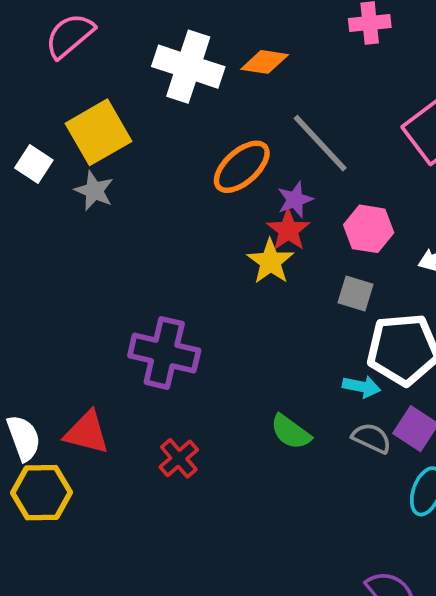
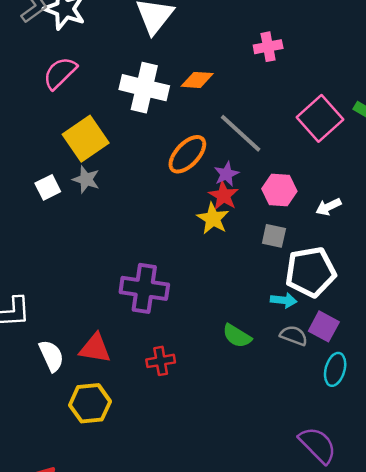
white square: (34, 164) -> (48, 187), moved, turned 35
red cross: (179, 458) -> (161, 361), turned 36
yellow hexagon: (41, 493) -> (90, 403), moved

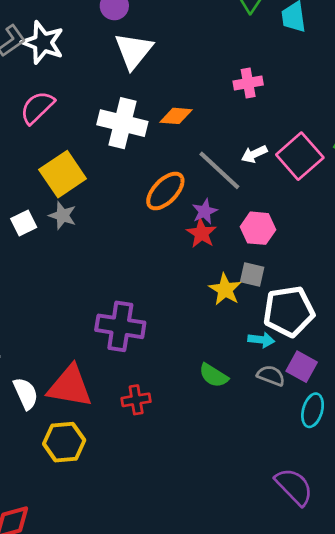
white arrow: (328, 207) -> (254, 154), moved
yellow star: (213, 219) -> (225, 290), moved
red triangle: (95, 348) -> (70, 386), size x1.4

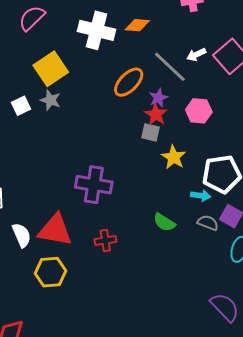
gray square: (252, 275) -> (151, 132), moved

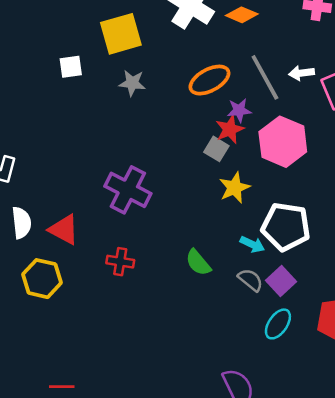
gray star: (50, 100) -> (132, 83), moved, turned -30
pink hexagon: (199, 111) -> (283, 142), size x1.5
red triangle: (55, 230) -> (64, 230), size x0.7

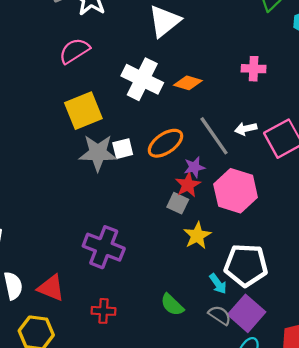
white square: (71, 67) -> (123, 149), moved
gray star: (132, 83) -> (98, 153), size x1.6
cyan arrow: (252, 244) -> (218, 284), turned 35
purple square: (281, 281) -> (247, 313), size x1.4

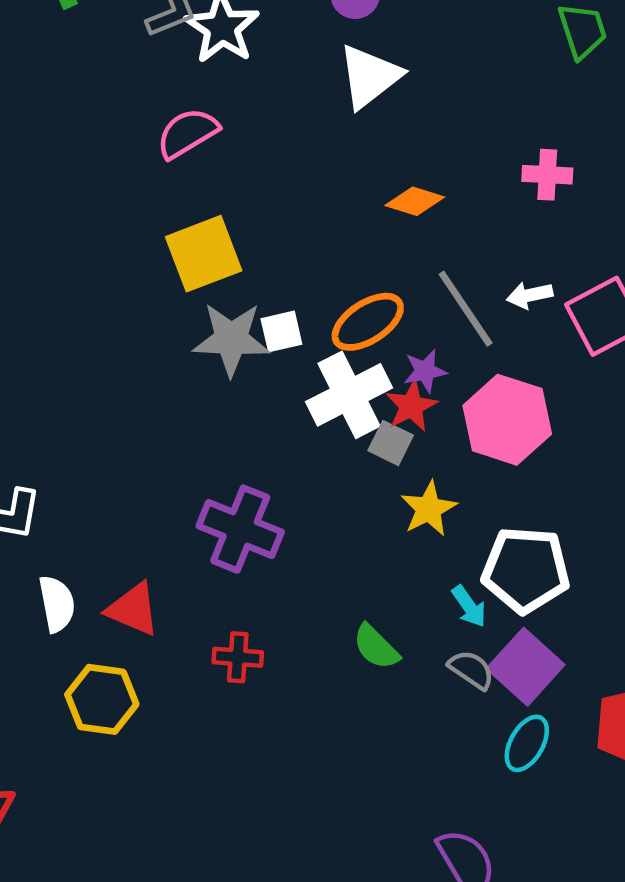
white cross: (142, 79) -> (349, 395), moved, turned 36

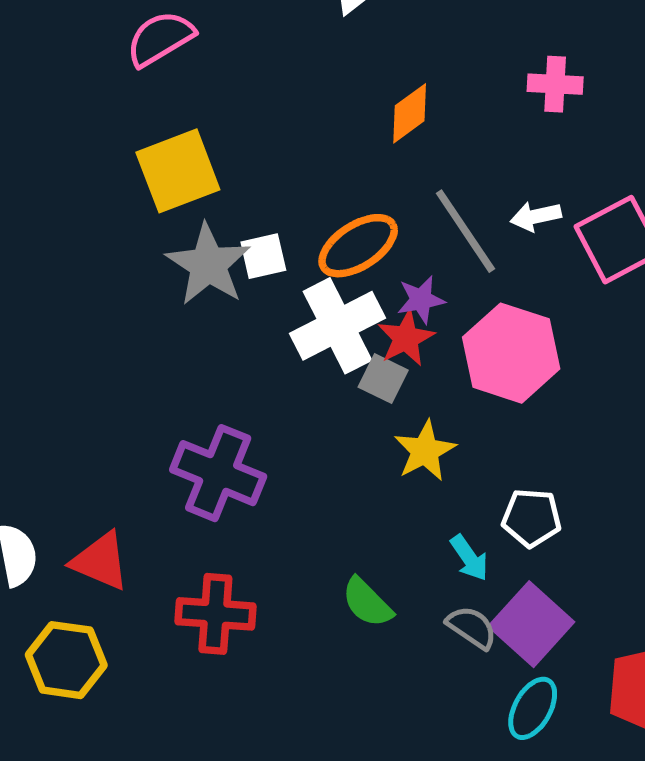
orange diamond: (415, 201) -> (410, 113), turned -54
gray star: (231, 339) -> (208, 265), turned 30
white pentagon: (526, 570) -> (531, 518), size x0.6
red cross: (238, 657) -> (215, 614), size x1.4

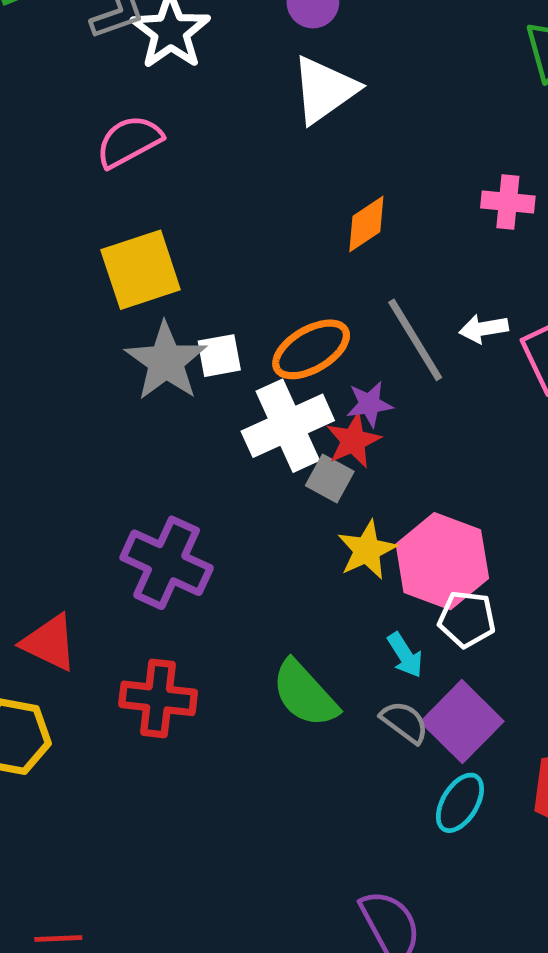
pink hexagon: (511, 353) -> (442, 561), moved
green semicircle: (367, 602) -> (305, 694), size x1.4

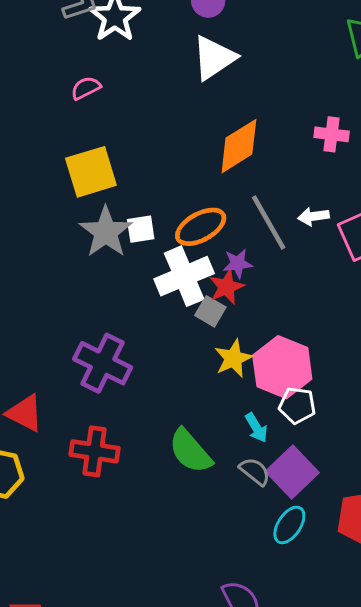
pink semicircle: (129, 141) -> (86, 88), size x0.7
orange diamond: (366, 224) -> (239, 146), size x1.5

